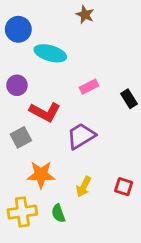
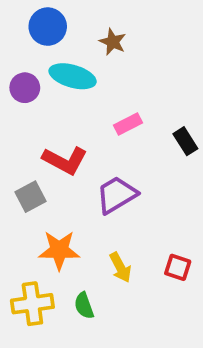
brown star: (85, 15) -> (113, 42), moved
blue circle: (18, 29) -> (48, 27), moved
purple circle: (17, 85) -> (25, 88), moved
yellow arrow: (84, 187) -> (120, 267), turned -55

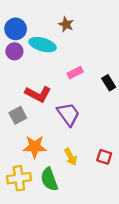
blue circle: (48, 27) -> (16, 29), moved
purple trapezoid: (117, 195) -> (68, 114), turned 85
green semicircle: (84, 306) -> (49, 179), size x1.5

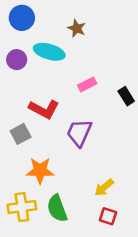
blue circle: (16, 29) -> (22, 18), moved
purple trapezoid: (68, 114) -> (79, 133), turned -120
yellow arrow: (71, 157) -> (104, 187), moved, turned 78
red square: (104, 157) -> (108, 216), moved

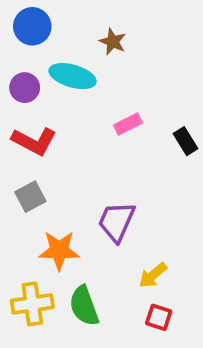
red L-shape: (44, 109) -> (34, 141), moved
purple trapezoid: (79, 133) -> (117, 222), moved

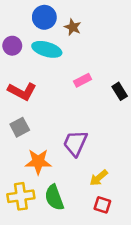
blue circle: (32, 26) -> (44, 17), moved
purple circle: (25, 88) -> (12, 46), moved

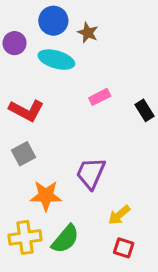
purple circle: (12, 46) -> (15, 43), moved
green semicircle: (54, 198) -> (65, 239), turned -120

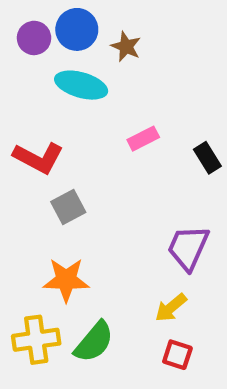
purple circle: (15, 43) -> (34, 38), moved
gray square: (23, 154) -> (68, 207), moved
purple trapezoid: (91, 173) -> (188, 248), moved

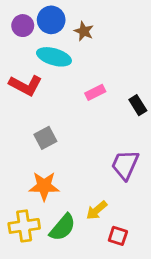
red L-shape: (38, 158) -> (26, 85), moved
yellow arrow: (171, 308) -> (97, 210), moved

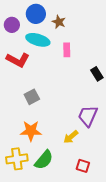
purple circle: (23, 26) -> (12, 25), moved
pink rectangle: (95, 92) -> (67, 50), moved, turned -64
yellow arrow: (97, 210) -> (71, 137), moved

